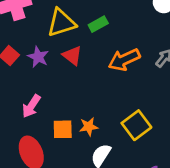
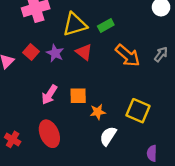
orange arrow: (124, 60) -> (128, 55), turned -115
yellow square: (136, 125) -> (138, 111), turned -30
orange square: (63, 129) -> (78, 96), moved

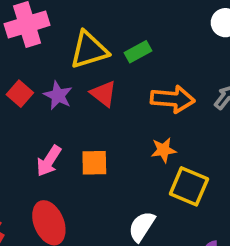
orange arrow: (128, 55) -> (173, 99), turned -35
orange star: (98, 112) -> (164, 150), moved

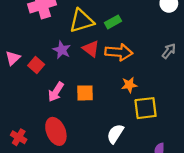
red square: (20, 94) -> (36, 65), moved
orange arrow: (173, 99) -> (119, 52), moved
yellow square: (189, 186) -> (146, 108), turned -30

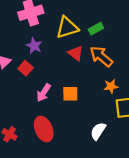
purple star: (62, 50) -> (34, 46), moved
orange arrow: (119, 52) -> (101, 56), turned -145

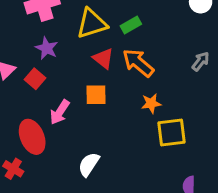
orange square: (70, 94) -> (96, 95), moved
red ellipse: (44, 129) -> (32, 137), moved
white semicircle: (98, 131) -> (89, 164), moved

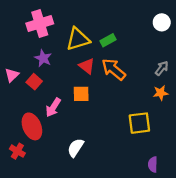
orange star: (151, 103) -> (161, 93), moved

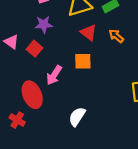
purple star: (43, 58) -> (44, 24), turned -30
orange arrow: (114, 69) -> (116, 36), size x0.6
pink triangle: (12, 75) -> (11, 42), turned -40

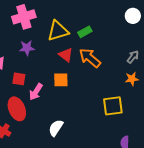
orange arrow: (116, 36) -> (90, 58), size x1.6
red square: (34, 49) -> (19, 79), moved, turned -32

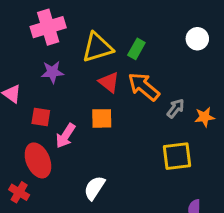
white circle: (133, 16) -> (197, 39), moved
green rectangle: (85, 32) -> (136, 49), turned -32
gray arrow: (133, 57) -> (176, 108), moved

